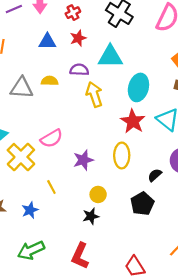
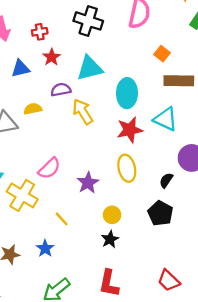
red cross: (73, 13) -> (40, 32), turned 32
red star: (133, 121) -> (130, 130), turned -30

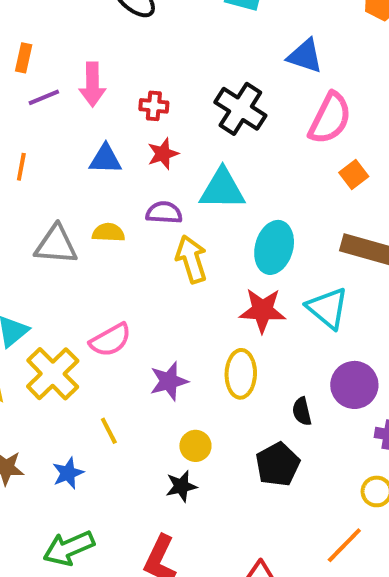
orange square: (162, 54) -> (354, 175), moved
black semicircle: (166, 180) -> (302, 411), turned -63

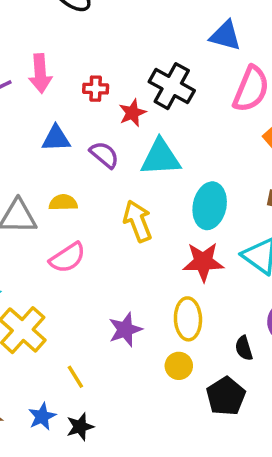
red star: (163, 154) -> (132, 113), moved
purple semicircle: (164, 213) -> (104, 155), moved, turned 40
pink semicircle: (110, 340) -> (67, 258), moved
yellow circle: (195, 446) -> (179, 366), moved
black star: (181, 486) -> (80, 427), moved

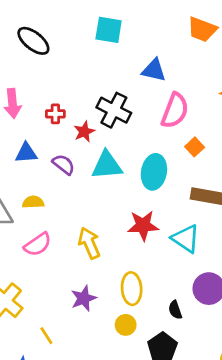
cyan ellipse: (210, 206) -> (154, 172), moved
yellow arrow: (138, 221) -> (89, 243), moved
red star: (203, 262) -> (143, 226), moved

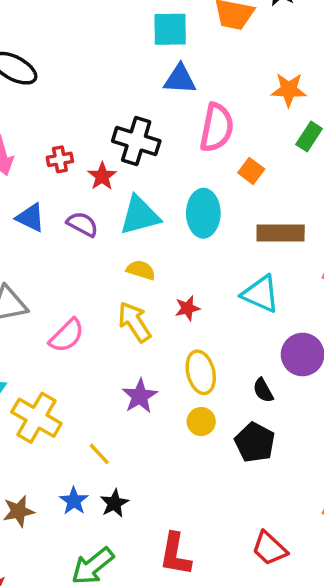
cyan square: (109, 30) -> (170, 29), moved
blue triangle: (26, 153) -> (30, 218), turned 40
yellow semicircle: (33, 202) -> (141, 270), moved, turned 30
red star: (143, 226) -> (187, 308), moved, size x0.6

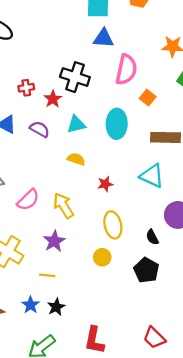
cyan triangle: (140, 215) -> (76, 124), size x0.7
yellow arrow: (134, 322) -> (63, 206), moved
purple star: (140, 396) -> (54, 241), moved
yellow circle: (201, 422) -> (102, 257), moved
yellow line: (99, 454) -> (47, 275), turned -42

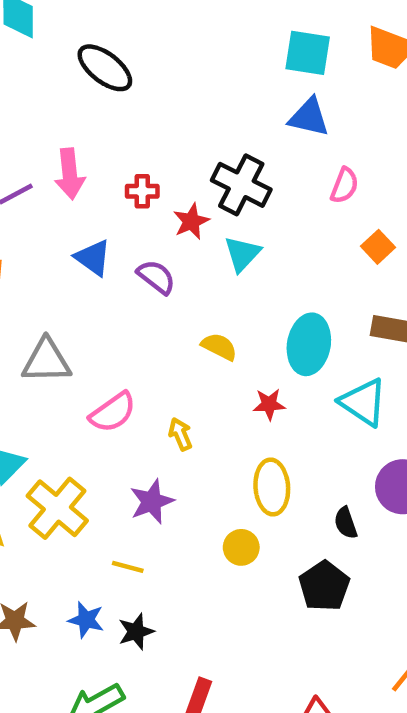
pink semicircle: (126, 70) -> (344, 185), size x0.6
cyan triangle: (76, 124) -> (242, 254), moved, turned -42
cyan ellipse: (117, 124) -> (309, 344), moved
yellow arrow: (63, 206) -> (180, 434), size x0.6
blue star: (31, 305) -> (86, 620), turned -30

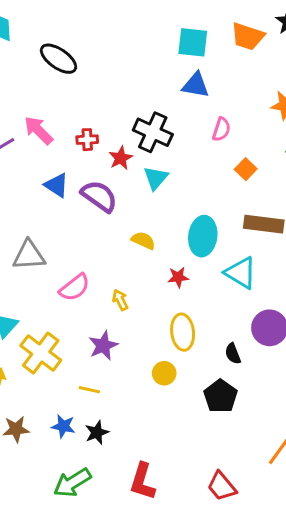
pink arrow: (70, 174) -> (38, 130), turned 144
purple semicircle: (156, 277) -> (99, 196), size x1.4

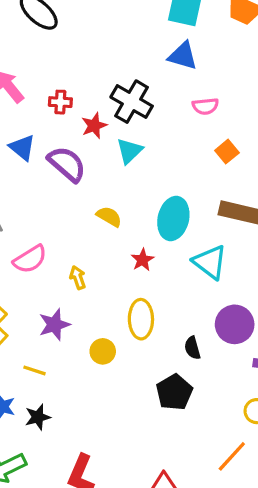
pink semicircle: (221, 129) -> (205, 106), turned 60
red star: (178, 277) -> (142, 260), turned -30
yellow circle: (164, 373) -> (103, 351), moved

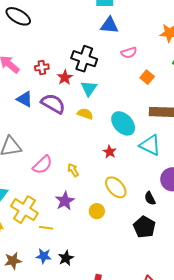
yellow semicircle: (109, 216) -> (85, 114), moved
cyan ellipse: (173, 219) -> (123, 123), turned -45
yellow ellipse: (141, 319) -> (116, 187), turned -30
yellow line: (35, 370) -> (46, 228), moved

